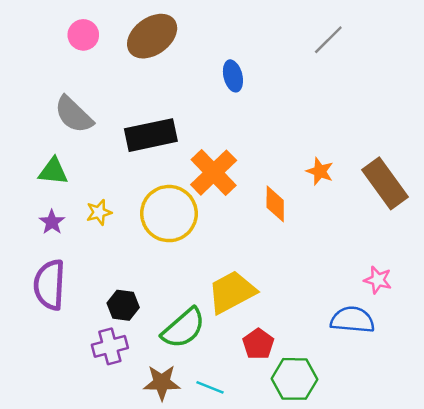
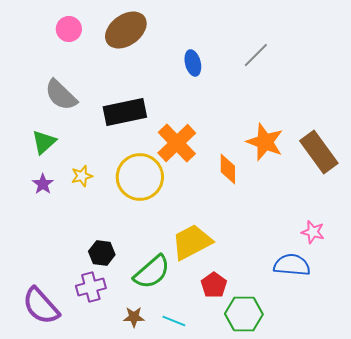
gray line: (328, 40) -> (256, 55), moved
green triangle: (53, 171) -> (44, 142), turned -48
orange star: (320, 171) -> (265, 142), size x1.6
purple semicircle: (49, 285) -> (41, 306), moved, turned -45
brown star: (162, 383) -> (134, 317), size x0.7

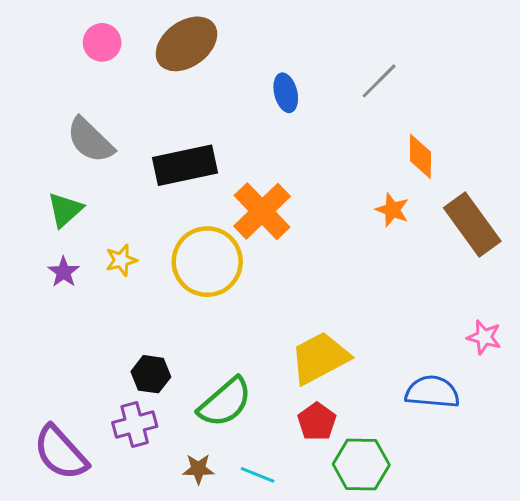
orange star: (265, 142) -> (392, 210), size x0.6
orange diamond: (228, 169) -> (420, 156), moved
pink star: (313, 232) -> (484, 337), moved
yellow trapezoid: (192, 242) -> (320, 358), moved

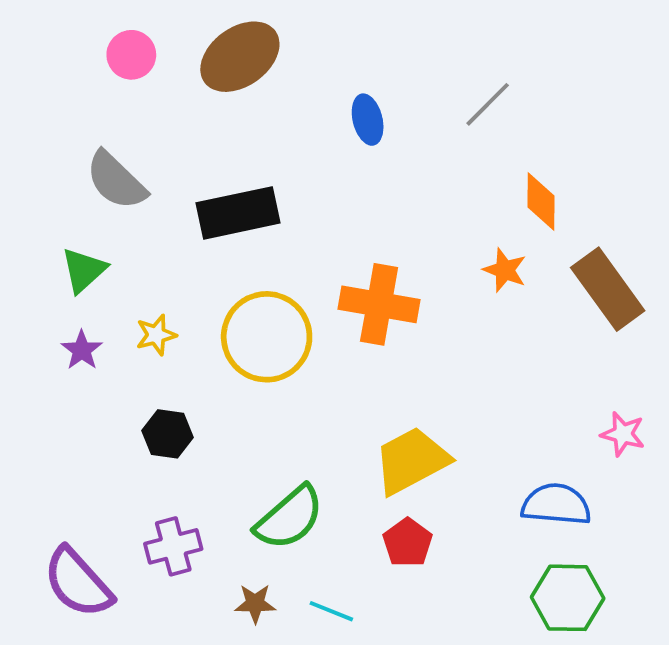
orange cross: (262, 211) -> (379, 304), moved, turned -36
black hexagon: (151, 374) -> (168, 434), moved
green hexagon: (361, 465) -> (568, 598), moved

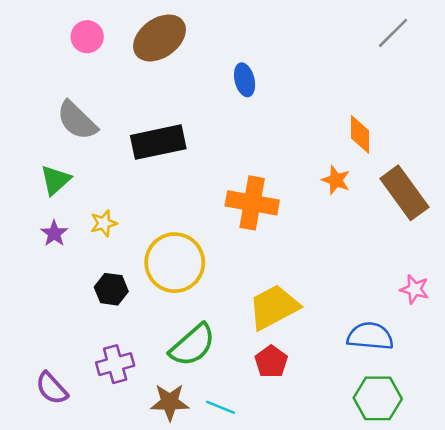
gray line: (488, 104) -> (393, 33), moved
yellow circle: (267, 337) -> (175, 263), moved
purple semicircle: (78, 583) -> (52, 388), size x0.7
brown star: (255, 604) -> (170, 402), size x1.4

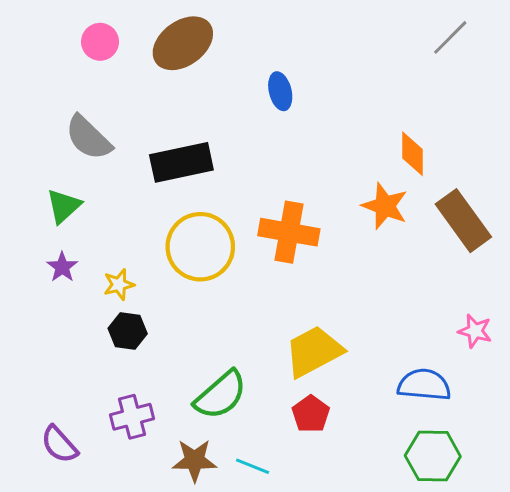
orange star: (336, 180) -> (385, 206), size x1.4
yellow star: (104, 223) -> (119, 285), moved
yellow circle: (175, 263) -> (200, 247), moved

